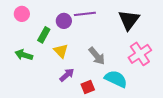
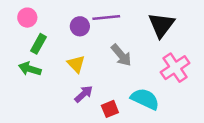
green rectangle: (44, 35) -> (39, 44), moved
gray arrow: (97, 56) -> (121, 55), moved

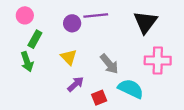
gray arrow: (121, 55) -> (109, 64), moved
pink cross: (175, 68) -> (158, 61), turned 35
green arrow: (30, 69) -> (27, 62), turned -126

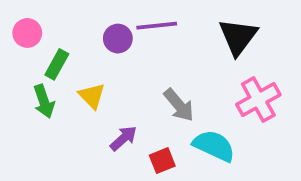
pink circle: (25, 15) -> (27, 33), moved
yellow triangle: (69, 57) -> (92, 96), moved
pink cross: (158, 61) -> (258, 100), turned -30

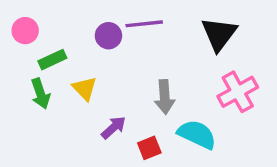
green rectangle: (57, 64) -> (52, 60), turned 36
gray arrow: (179, 105) -> (165, 97), turned 36

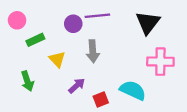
pink cross: (238, 92) -> (160, 62), turned 30
green arrow: (40, 94) -> (27, 81), moved
gray arrow: (165, 97) -> (93, 51), moved

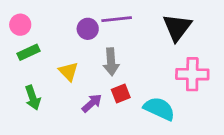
green rectangle: (35, 40) -> (29, 52), moved
red square: (101, 99) -> (121, 94), moved

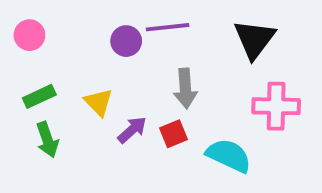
green rectangle: (29, 52) -> (39, 96), moved
gray arrow: (111, 62) -> (185, 88), moved
purple arrow: (92, 103) -> (132, 130), moved

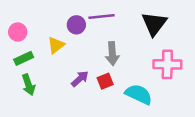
pink circle: (29, 35) -> (18, 32), moved
yellow triangle: (99, 102) -> (56, 45), moved, turned 36

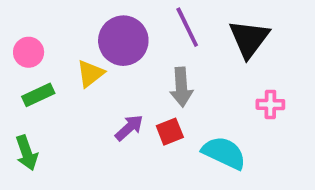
purple line: (101, 16) -> (187, 27), moved, turned 70
purple circle: (76, 25) -> (123, 41), size x1.6
pink cross: (167, 64) -> (270, 104), size x0.6
green arrow: (28, 85) -> (27, 153), moved

